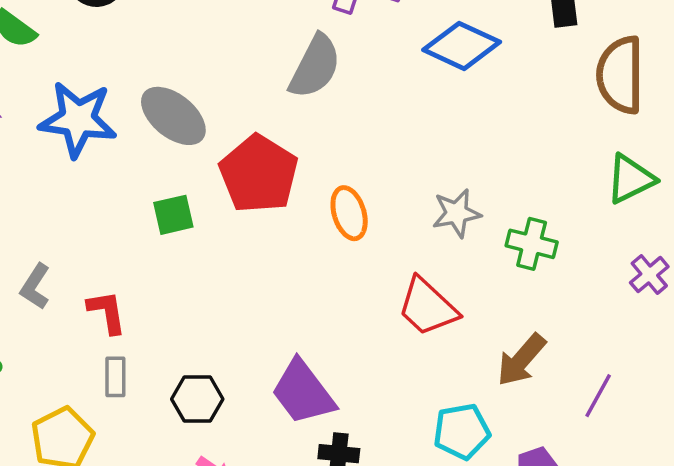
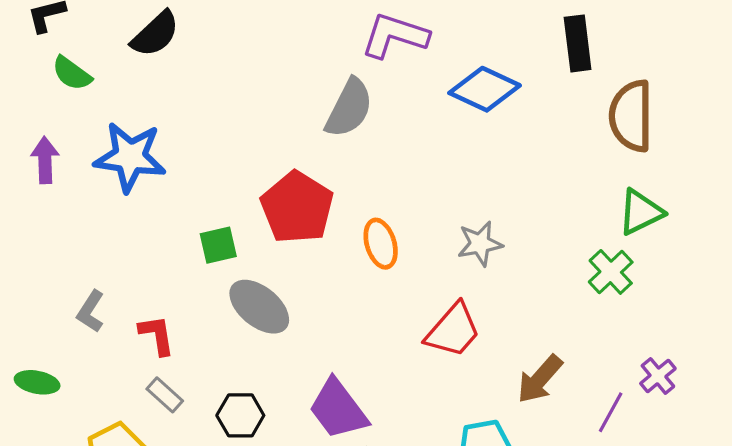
gray ellipse: (173, 116) -> (259, 307), moved
green cross: (532, 244) -> (611, 272), moved, turned 33
purple cross: (649, 275) -> (658, 376), moved
red trapezoid: (428, 307) -> (453, 330), turned -92
gray rectangle: (115, 377) -> (165, 395), turned -48

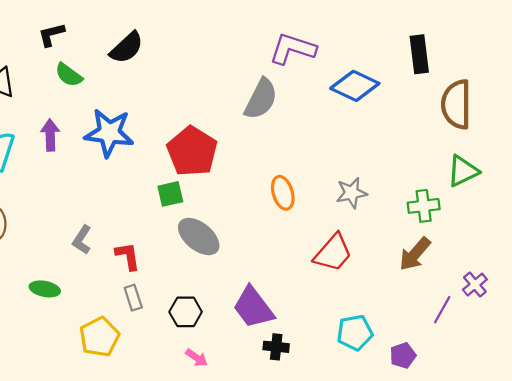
red pentagon: (297, 207) -> (192, 151), moved
green cross: (611, 272) -> (424, 206), moved, turned 36
brown arrow: (540, 379) -> (415, 254), moved
gray rectangle: (165, 395) -> (133, 298), turned 30

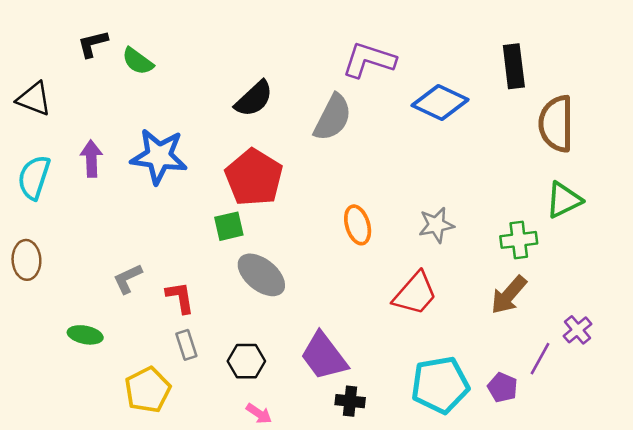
black semicircle: (127, 48) -> (254, 99), moved
green semicircle: (69, 75) -> (138, 61), moved
gray L-shape: (82, 240) -> (128, 279), turned 32
cyan pentagon: (355, 333) -> (440, 385), size x1.4
purple pentagon: (403, 355) -> (503, 387), moved, turned -30

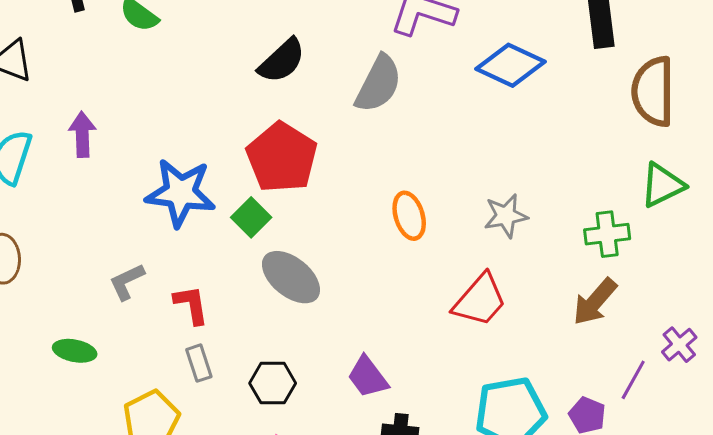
blue star: (159, 156) -> (180, 193), moved
green square: (229, 226) -> (251, 217), turned -32
purple trapezoid: (324, 356) -> (368, 377), size x0.7

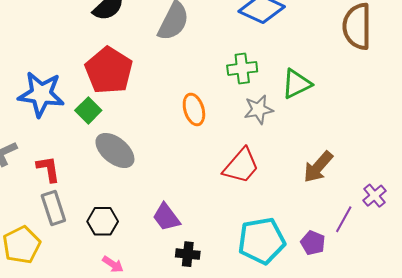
green triangle: (662, 185) -> (297, 84), moved
green cross: (607, 234) -> (242, 68), moved
gray rectangle: (199, 363) -> (53, 208), size x1.4

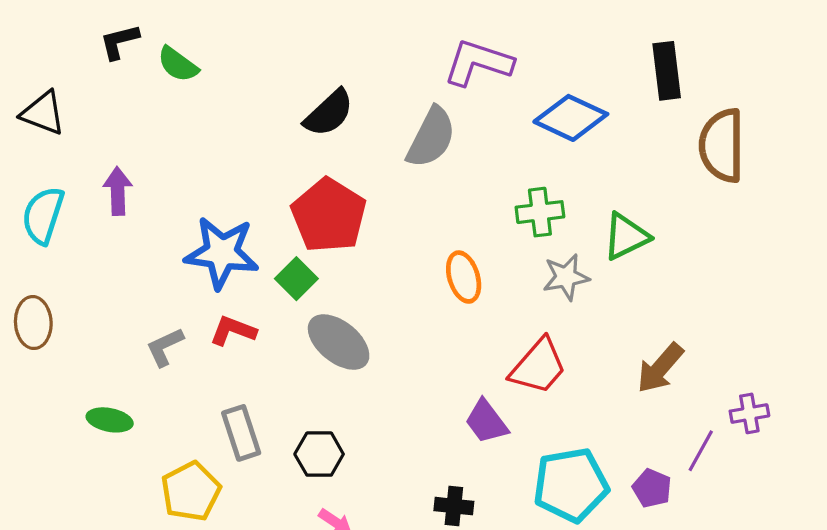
red L-shape: (48, 169) -> (233, 331), moved, turned -60
purple cross: (374, 196) -> (749, 413), turned 30
purple trapezoid: (166, 217) -> (486, 422), moved

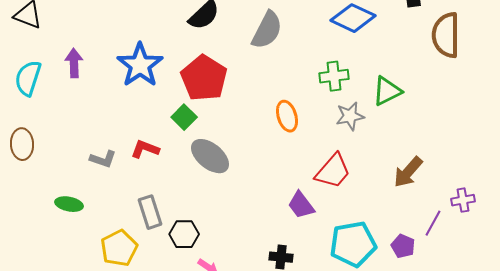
blue star: (222, 253) -> (140, 65), moved, turned 30
gray L-shape: (165, 347) -> (103, 159), turned -136
black hexagon: (319, 454) -> (184, 234), moved

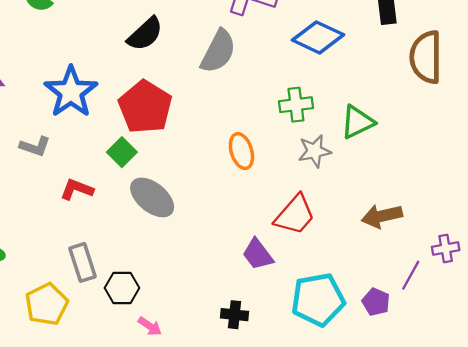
gray L-shape: (103, 159) -> (35, 146), moved
brown arrow: (408, 172) -> (382, 216), turned 36

